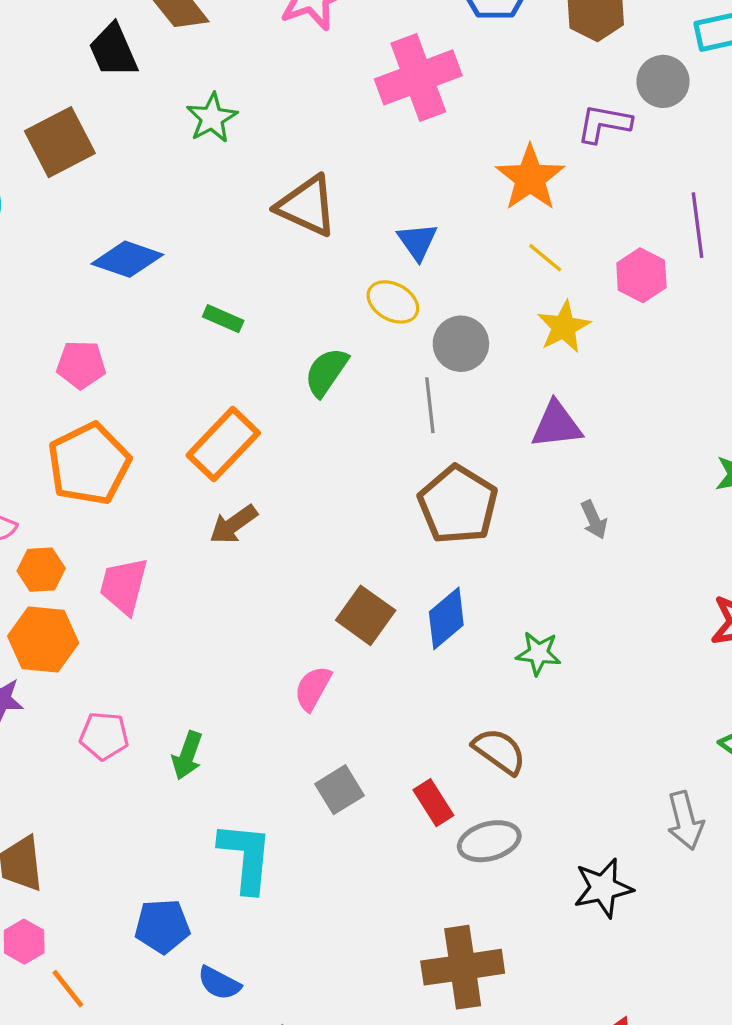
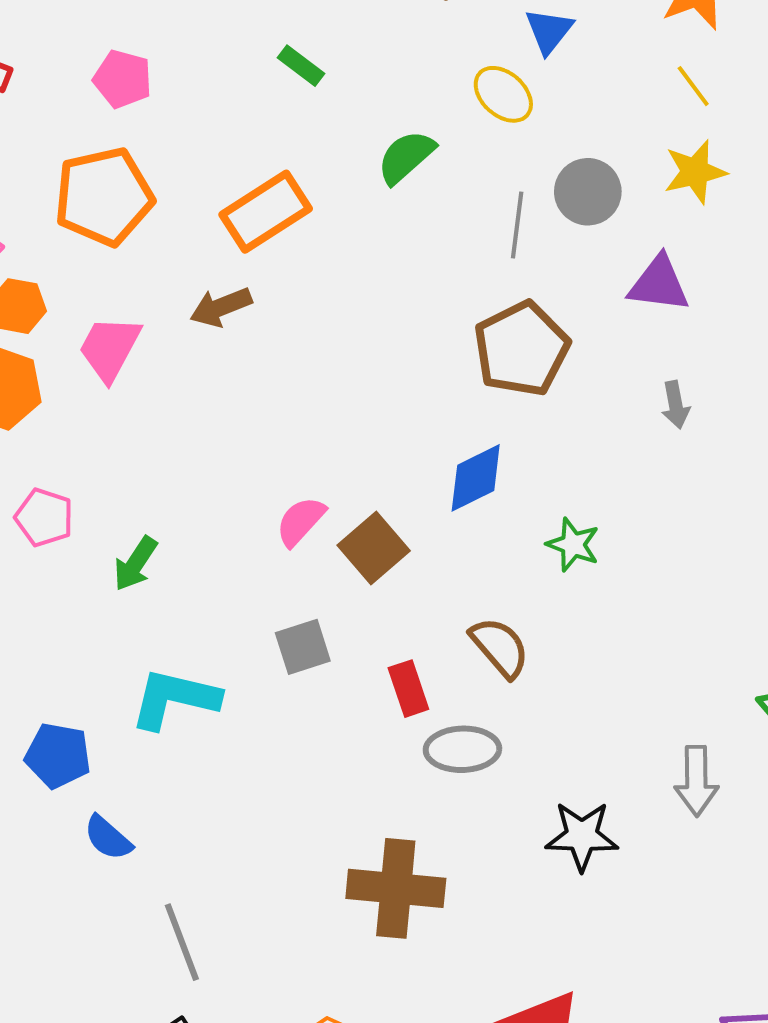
gray circle: (461, 344) -> (588, 192), moved
brown arrow: (233, 524) -> (221, 307), moved
brown square: (366, 615) -> (374, 548), moved
cyan L-shape: (246, 857) -> (175, 699), turned -96

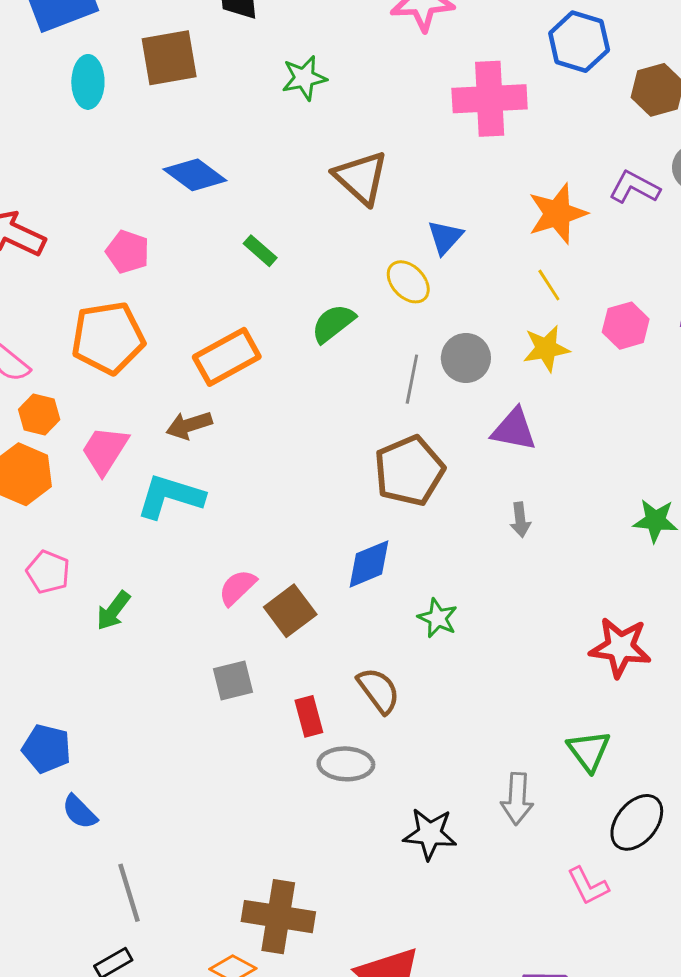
cyan L-shape: (175, 699) -> (170, 496), moved
brown cross: (396, 888) -> (278, 917), moved

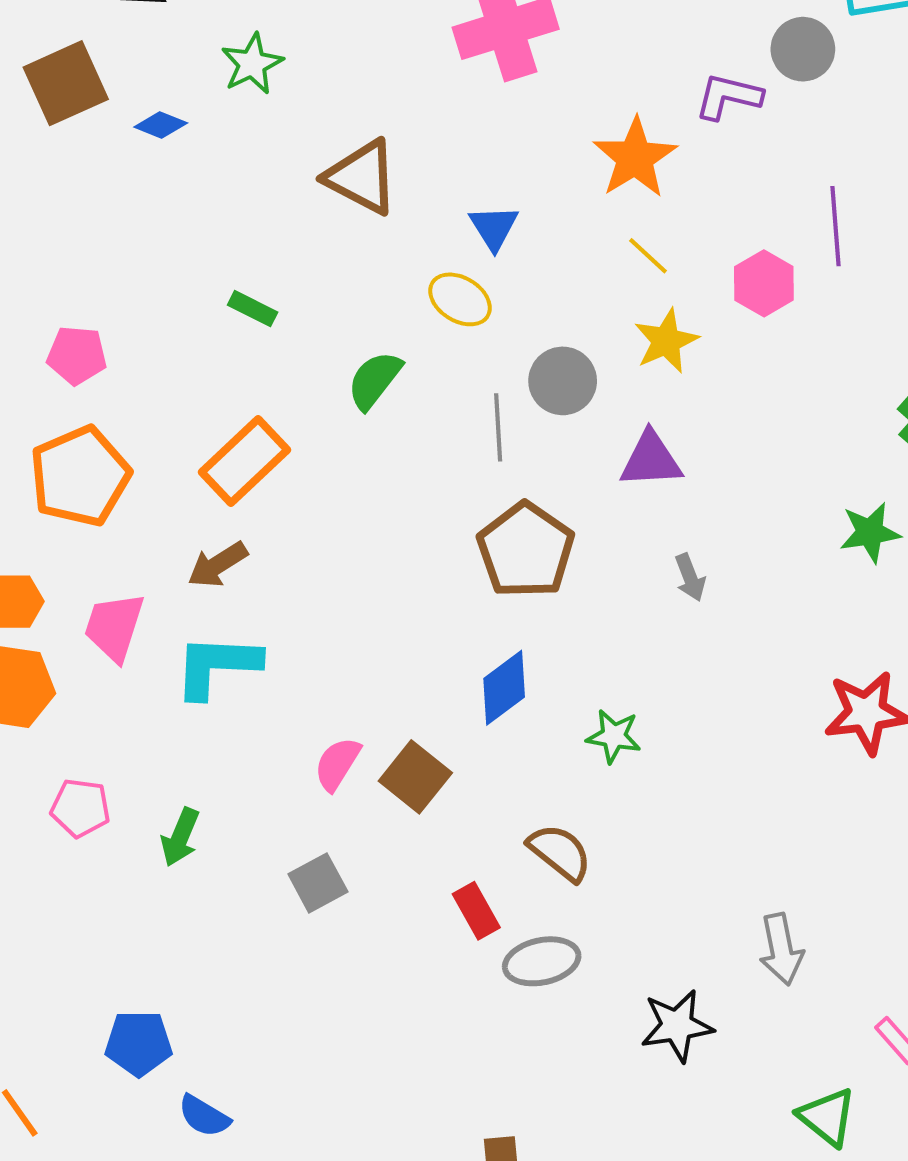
blue diamond: (195, 175) -> (161, 125), moved, size x0.6
gray square: (233, 680) -> (318, 883), moved
green triangle: (589, 751) -> (827, 1117), moved

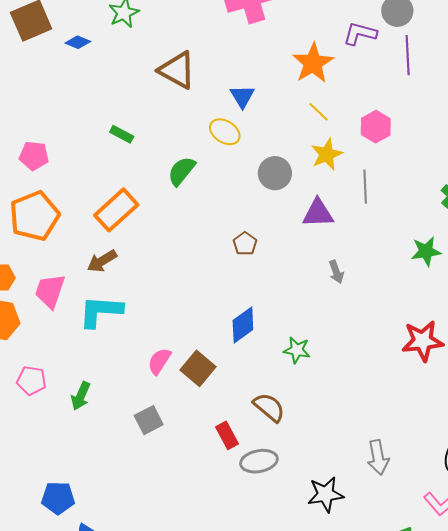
purple line: (835, 226) -> (408, 55), moved
gray line: (498, 427) -> (365, 187), moved
brown pentagon: (526, 550) -> (245, 244), moved, size x0.5

